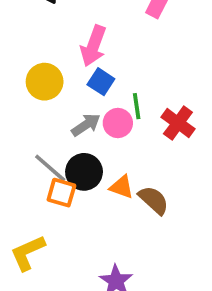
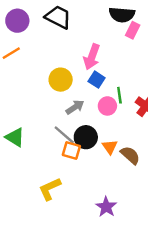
gray arrow: (86, 125) -> (75, 107), moved
orange triangle: (122, 187) -> (110, 147), turned 35

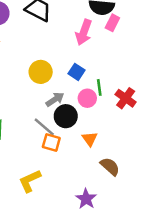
pink arrow: (92, 57) -> (84, 32), moved
black circle: (86, 137) -> (66, 116), moved
brown semicircle: (130, 155) -> (110, 166), moved

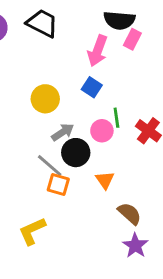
blue square: (77, 72) -> (92, 87), moved
purple star: (86, 199) -> (135, 246), moved

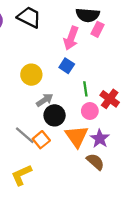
pink circle: (102, 131) -> (90, 111), moved
gray line: (50, 166) -> (25, 135), moved
orange triangle: (105, 180) -> (77, 136), size x1.6
orange square: (58, 185) -> (41, 140), turned 35
purple star: (135, 246) -> (100, 139), moved

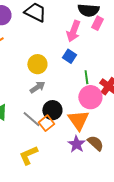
gray arrow: (45, 100) -> (37, 87), moved
pink circle: (90, 111) -> (90, 97), size x1.5
black circle: (55, 115) -> (52, 110), moved
purple star: (100, 139) -> (76, 144), moved

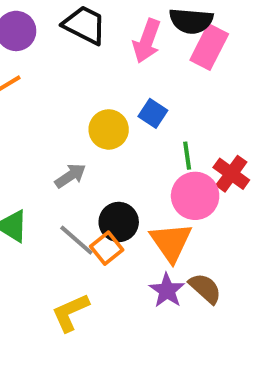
pink rectangle: (97, 23) -> (209, 47), size x1.5
pink arrow: (73, 31) -> (147, 41), moved
yellow circle: (37, 64) -> (109, 129), moved
gray arrow: (37, 87) -> (70, 176), moved

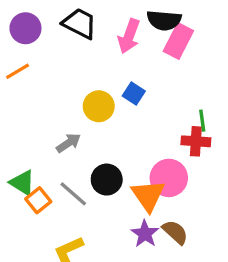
green line: (187, 156) -> (202, 121), moved
red cross: (231, 174) -> (196, 141), turned -32
pink circle: (195, 196) -> (169, 178), moved
orange square: (107, 248) -> (38, 200), moved

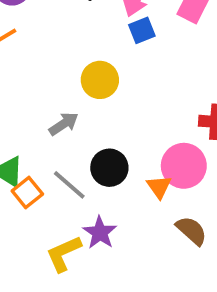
blue square: (134, 94) -> (142, 30), moved, turned 35
orange triangle: (148, 195) -> (159, 187), size x0.6
purple star: (145, 234) -> (100, 233), moved

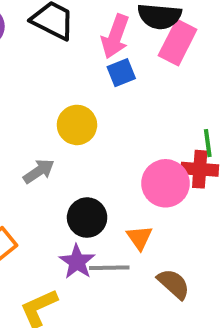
pink circle: (184, 166) -> (166, 183), moved
gray line: (69, 185) -> (109, 268), moved, turned -42
purple star: (100, 233) -> (77, 262), moved

